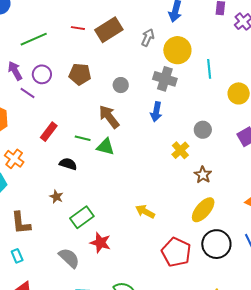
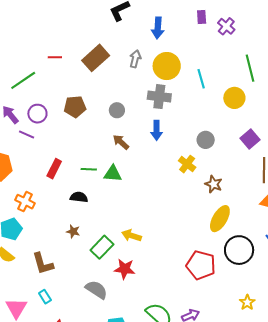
red line: (78, 28) -> (55, 57), moved
brown arrow: (109, 117) -> (121, 142), moved, size x0.7
yellow arrow: (145, 212) -> (131, 235), moved

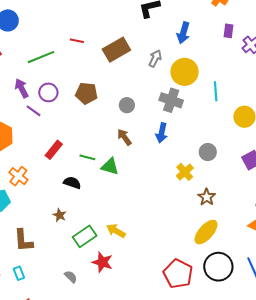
gray semicircle: (96, 290) -> (71, 277), size x0.6

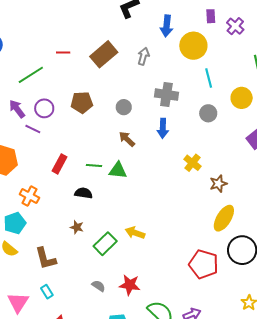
yellow circle: (185, 72) -> (193, 46), moved
gray circle: (208, 152) -> (208, 113), moved
brown star: (207, 197) -> (218, 184), turned 30
red star: (102, 262) -> (130, 285), moved

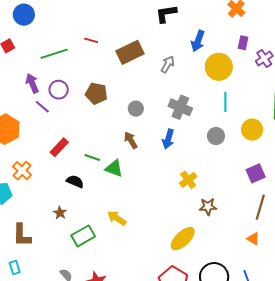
yellow ellipse: (224, 218) -> (183, 239), moved
yellow arrow: (135, 233) -> (117, 218), moved

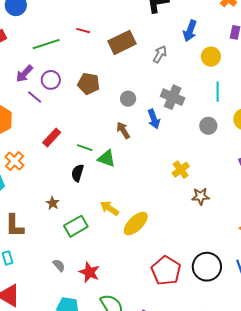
yellow circle: (219, 67) -> (211, 57), size x0.7
purple arrow: (32, 83) -> (24, 74), turned -114
blue arrow: (168, 139) -> (154, 119), moved, turned -36
black semicircle: (75, 181) -> (77, 173), moved, turned -96
yellow ellipse: (183, 239) -> (136, 224), moved

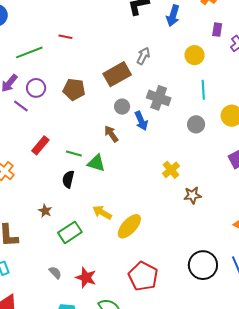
blue arrow: (190, 31) -> (173, 16), moved
brown rectangle: (122, 42) -> (117, 74), moved
gray circle: (128, 99) -> (122, 107), moved
red pentagon: (166, 271) -> (143, 276), moved

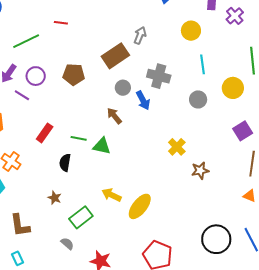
black semicircle: (68, 179) -> (65, 163), moved
gray semicircle: (55, 273) -> (67, 244), moved

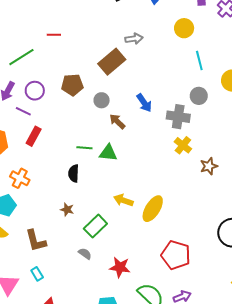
gray arrow: (140, 35) -> (134, 39), turned 66
gray cross: (159, 76) -> (178, 117), moved
gray circle: (123, 88) -> (102, 100), moved
red rectangle: (45, 133) -> (34, 136), moved

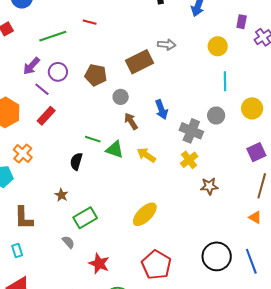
yellow arrow: (123, 200) -> (146, 155), moved

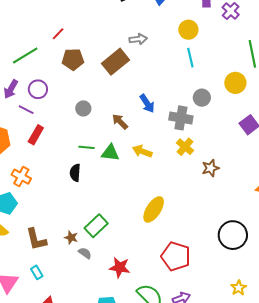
red line: (90, 22) -> (58, 34), turned -48
brown pentagon: (96, 75) -> (73, 59), moved
cyan line: (225, 81) -> (190, 58), moved
gray circle: (121, 97) -> (83, 108), moved
brown star: (61, 195) -> (71, 238), moved

